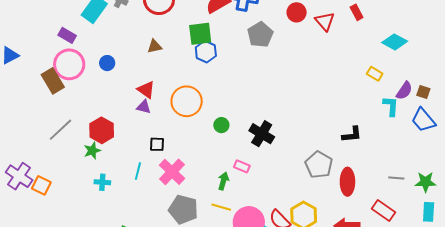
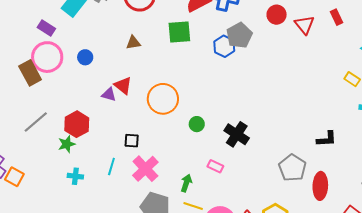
blue hexagon: (206, 52) -> (224, 46), moved
purple triangle: (144, 107) -> (109, 94), moved
green arrow: (223, 181) -> (186, 183), moved

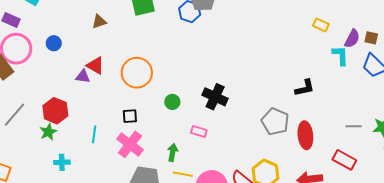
green circle: (197, 124) -> (172, 102), moved
black square: (132, 141) -> (130, 116), moved
cyan line: (111, 166) -> (94, 134), moved

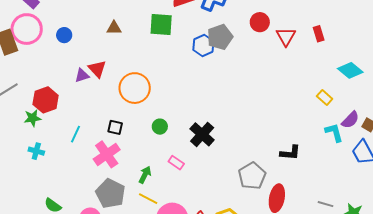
cyan L-shape: (340, 55) -> (334, 132), turned -30
purple triangle: (83, 76) -> (82, 75), turned -42

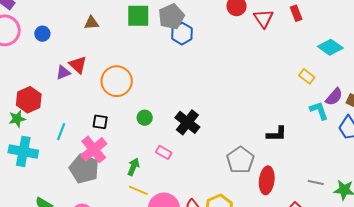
gray pentagon: (220, 37) -> (171, 17), moved
cyan cross: (36, 151) -> (23, 151), size x1.8
gray pentagon: (110, 194) -> (84, 169), moved

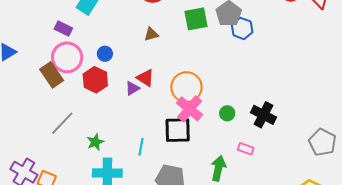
red hexagon: (29, 100) -> (95, 80), moved
green circle: (145, 118) -> (227, 113), moved
black square: (100, 122) -> (178, 130), size x1.8
pink cross: (94, 149) -> (190, 109), moved
green arrow: (133, 167) -> (218, 168), size x1.4

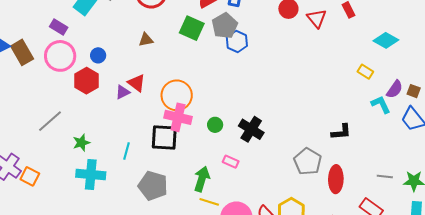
green square: (196, 19) -> (192, 28), turned 30
brown rectangle: (52, 75) -> (22, 52), moved
pink cross: (190, 109) -> (178, 117), turned -32

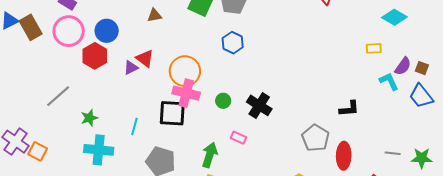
blue hexagon: (237, 41) -> (233, 43), moved
blue circle: (98, 55) -> (107, 31), size x1.5
yellow rectangle: (365, 72) -> (374, 48), turned -35

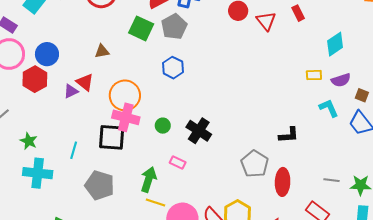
brown triangle: (154, 15) -> (102, 51), moved
cyan diamond: (394, 17) -> (335, 44), turned -65
purple semicircle: (403, 66) -> (341, 80), moved, turned 36
green star: (89, 118) -> (29, 141), turned -30

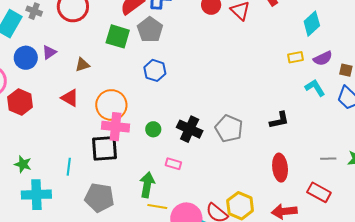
blue circle: (47, 54) -> (26, 58), moved
purple triangle: (71, 91) -> (49, 52), moved
gray pentagon: (255, 164) -> (229, 128), moved

